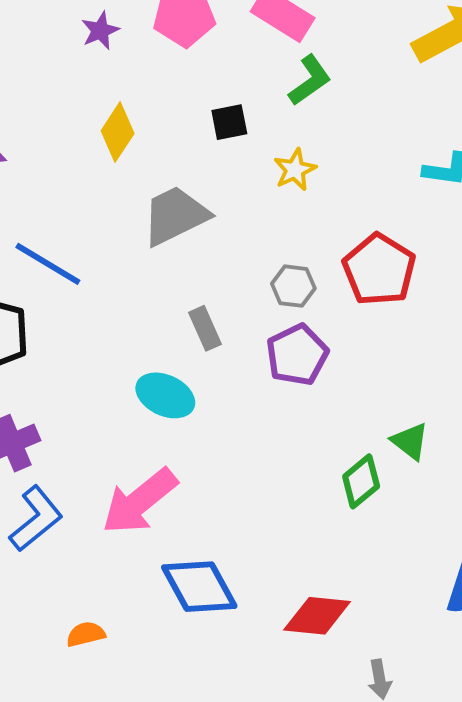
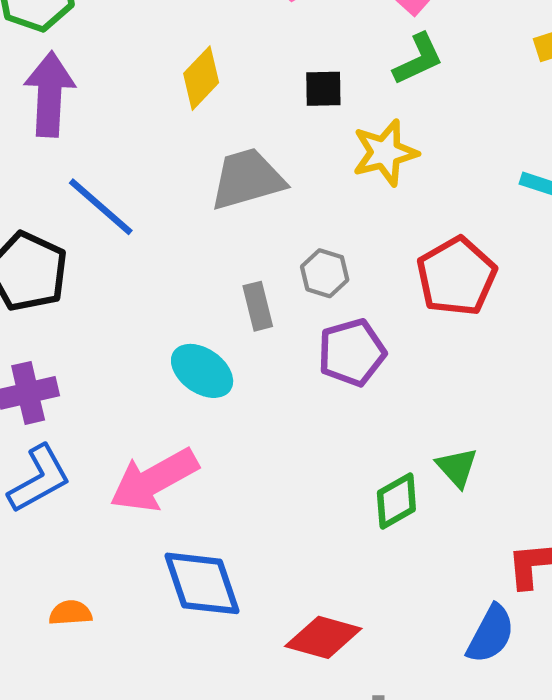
yellow star: (295, 170) -> (385, 153), size x1.4
gray hexagon: (293, 286) -> (325, 273), moved

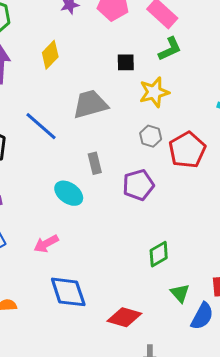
yellow diamond: (201, 78) -> (50, 55), moved
blue line: (101, 207) -> (41, 126), moved
gray hexagon: (325, 273) -> (151, 136), moved
green triangle: (457, 467) -> (180, 293), moved
pink arrow: (154, 480) -> (46, 244), size x0.6

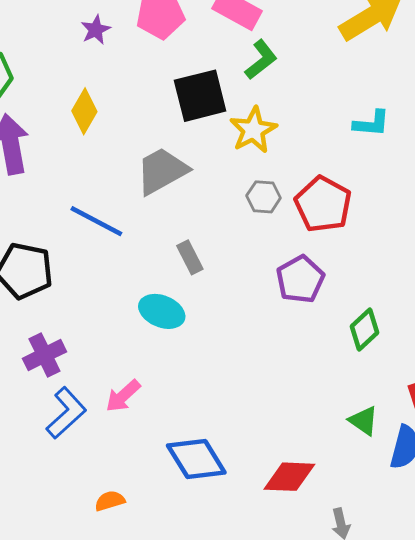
black square: (126, 62) -> (200, 96), size x1.8
purple pentagon: (138, 185) -> (300, 279), moved
pink arrow: (46, 244) -> (123, 396), moved
green diamond: (159, 254) -> (364, 330), moved

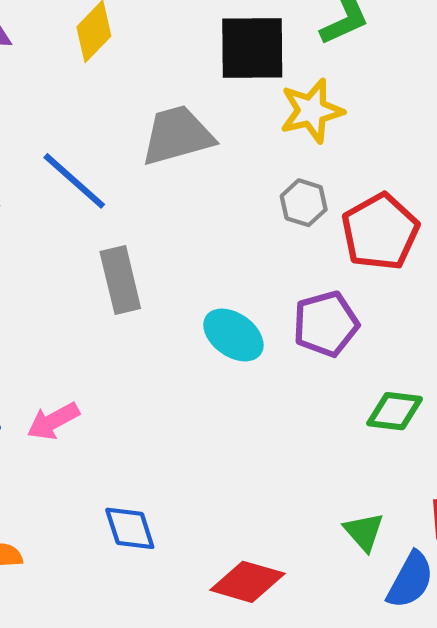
gray rectangle: (190, 257) -> (120, 280), moved, size x1.4
cyan ellipse: (162, 311) -> (233, 335), moved
green diamond: (364, 330) -> (395, 411), turned 36
blue diamond: (196, 459) -> (130, 528), size x0.7

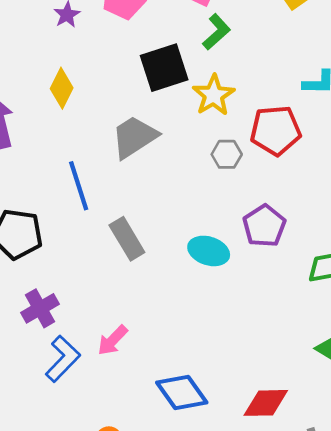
blue line: (74, 181) -> (79, 186), turned 48
red pentagon: (380, 232) -> (276, 130), moved, turned -30
blue diamond: (130, 528) -> (182, 392), size x1.4

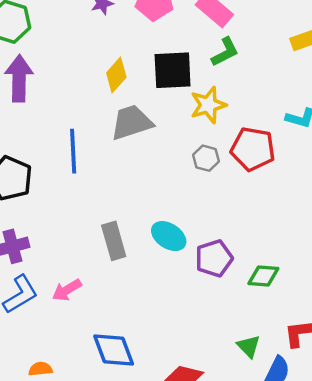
yellow diamond: (62, 88) -> (116, 75), moved
purple pentagon: (264, 226) -> (214, 258), moved
gray rectangle: (127, 239) -> (114, 241), moved

